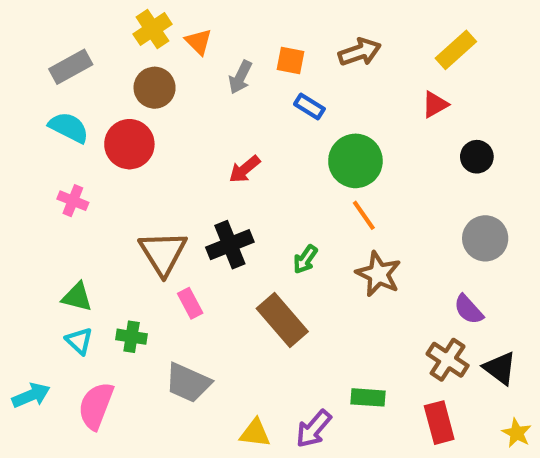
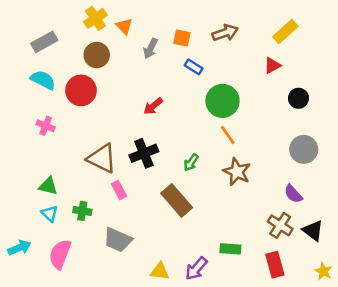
brown triangle: (163, 253) -> (102, 159), turned -32

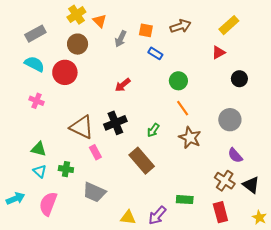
green circle: (222, 101) -> (178, 81), size x0.7
gray circle: (304, 149) -> (230, 120), moved

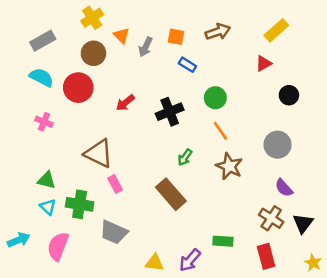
orange triangle: (100, 21) -> (121, 36), moved
red arrow: (123, 85) -> (125, 103), moved
black cross: (115, 123) -> (170, 112), moved
green cross: (66, 169) -> (80, 204), size x1.5
black triangle: (251, 185) -> (303, 223), turned 30

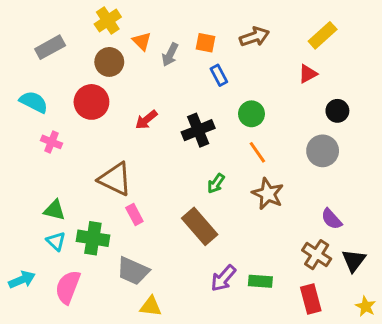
blue rectangle: (187, 65) -> (219, 75), turned 30
cyan semicircle: (41, 77) -> (34, 102), moved
gray circle: (278, 145) -> (323, 151), moved
purple arrow: (190, 260) -> (223, 278), moved
yellow triangle: (154, 263) -> (151, 306), moved

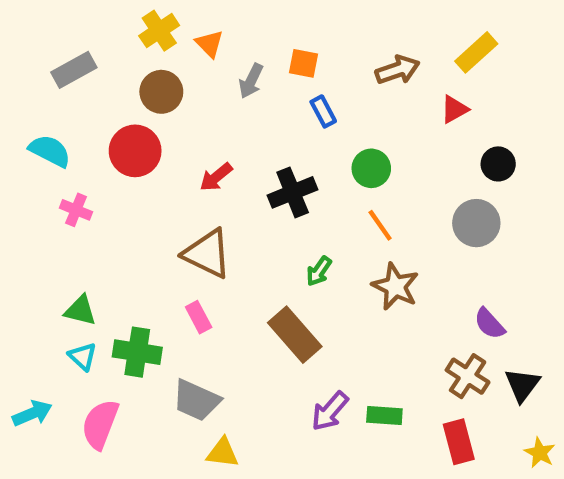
brown arrow: (254, 37) -> (398, 70), moved
orange triangle: (142, 41) -> (209, 44), moved
brown triangle: (115, 179) -> (207, 254), moved

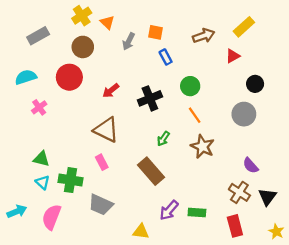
cyan semicircle: (50, 151) -> (26, 77), turned -45
pink cross: (76, 210) -> (39, 107), turned 32
yellow triangle: (223, 453) -> (141, 232), moved

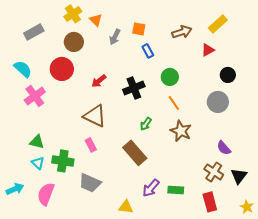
cyan semicircle: (26, 77) -> (23, 69), turned 60
pink cross: (39, 107) -> (35, 96), size x1.5

